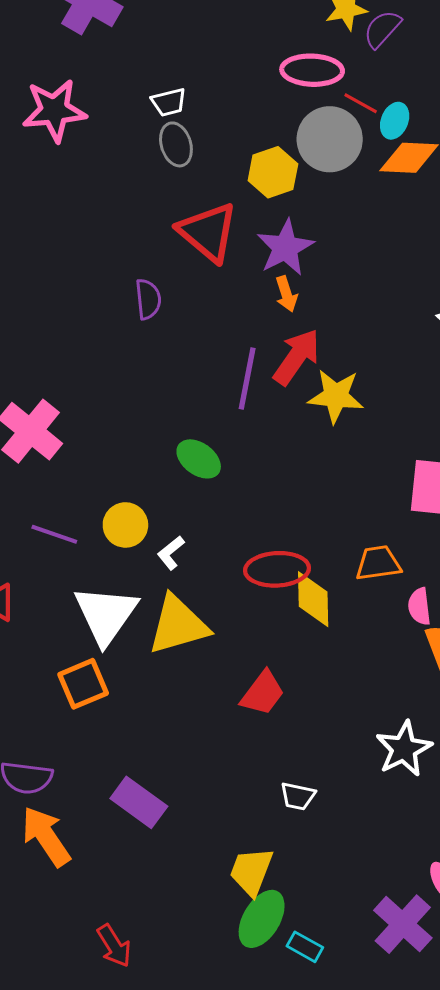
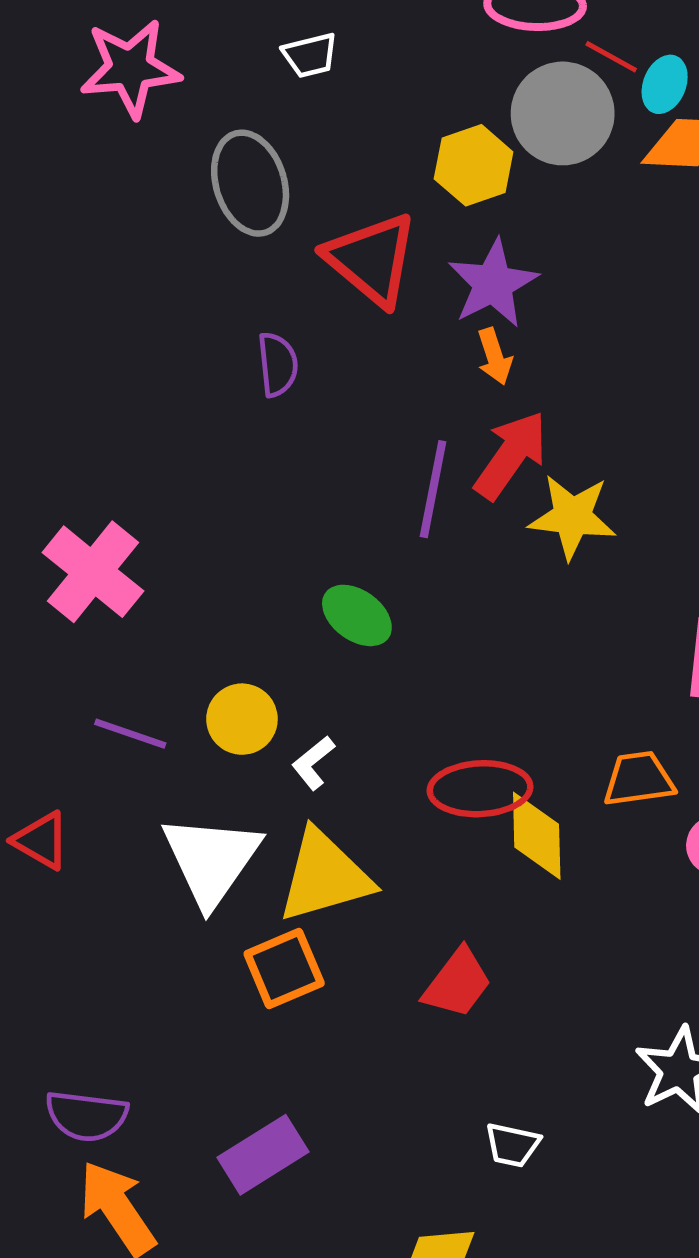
gray ellipse: (176, 144) -> (250, 183), moved, size x1.5
orange square: (83, 684) -> (284, 968), moved
purple rectangle: (139, 802) -> (263, 1155), turned -68

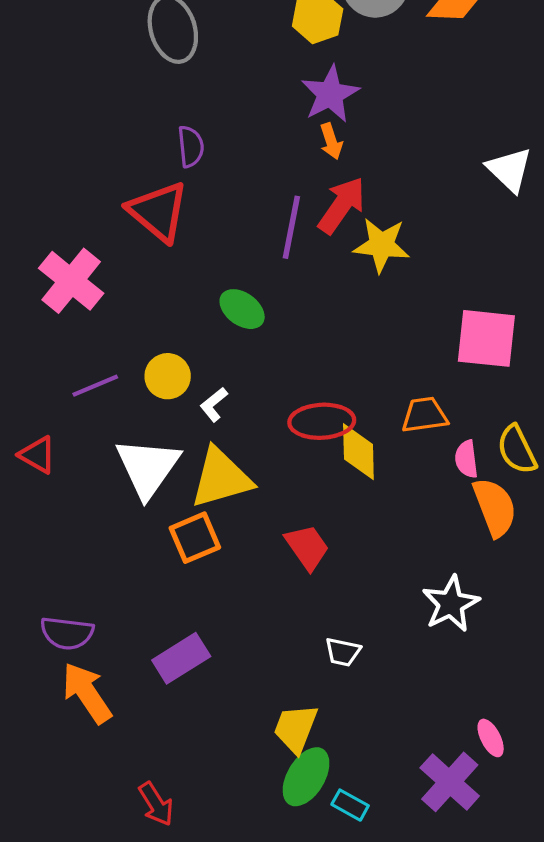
red triangle: (372, 259) -> (158, 212), moved
purple line: (130, 734) -> (95, 386), turned -42
red trapezoid: (457, 983) -> (307, 547), turned -72

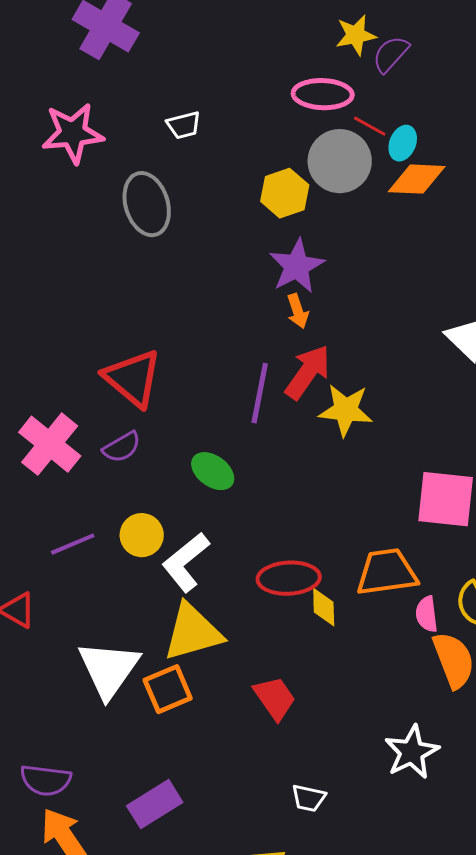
purple semicircle: (191, 147) -> (122, 447), moved, turned 66
white L-shape: (214, 404) -> (186, 562), size x1.8
orange trapezoid: (425, 415) -> (387, 572), size x1.4
yellow diamond: (358, 452) -> (324, 607), size x0.7
white triangle: (148, 467) -> (109, 669), moved

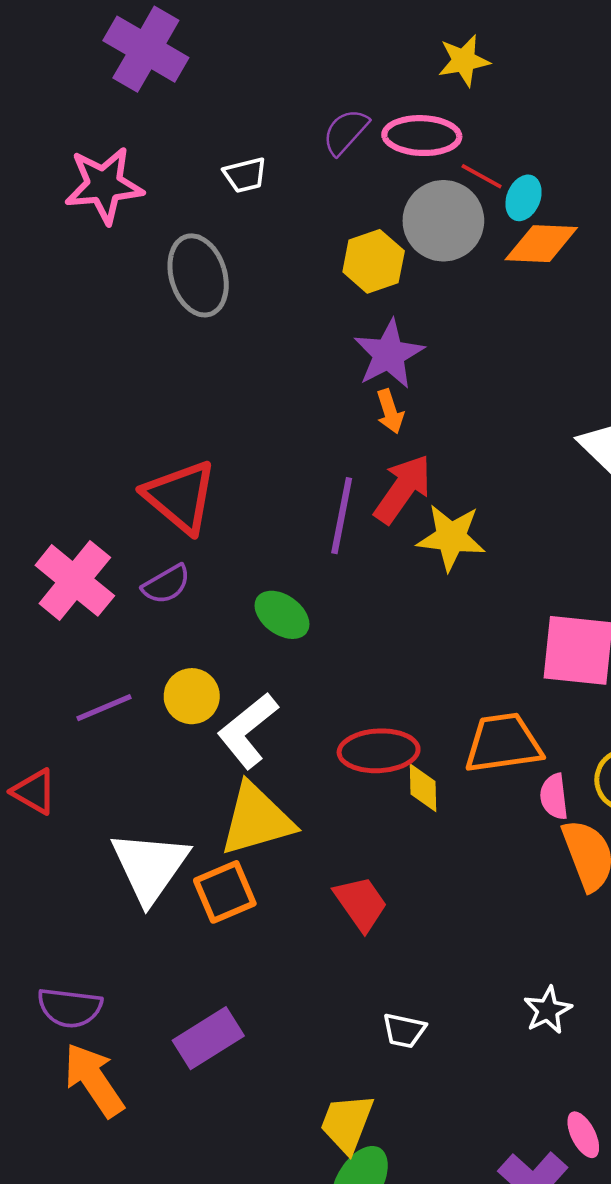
purple semicircle: (391, 54) -> (346, 132), moved
white star: (412, 752) -> (548, 1010), moved, size x0.7

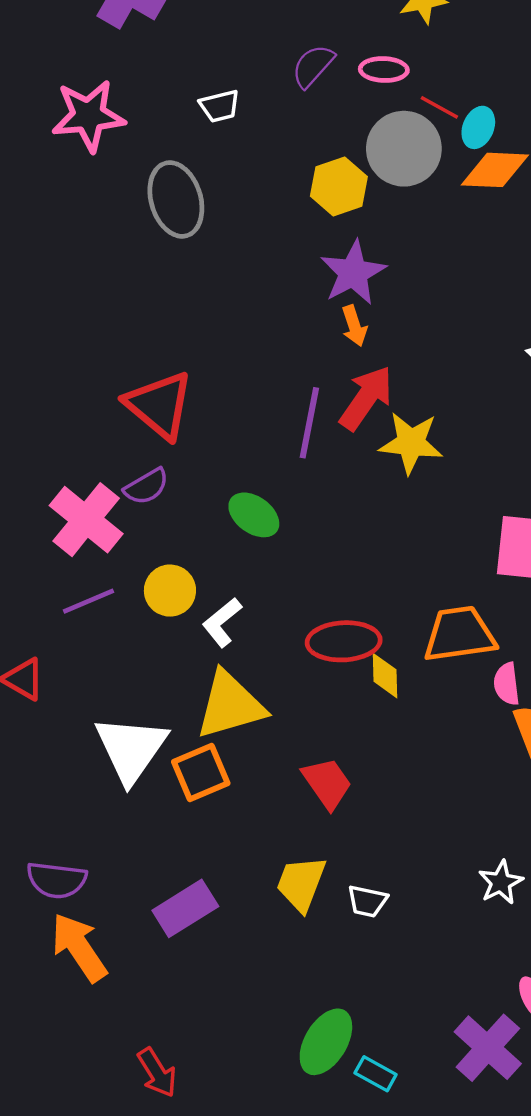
pink ellipse: (422, 136) -> (384, 70), size x0.7
pink cross: (75, 580) -> (86, 520), moved
white L-shape: (248, 730) -> (222, 622), size x0.7
yellow trapezoid: (347, 1123) -> (301, 884), moved

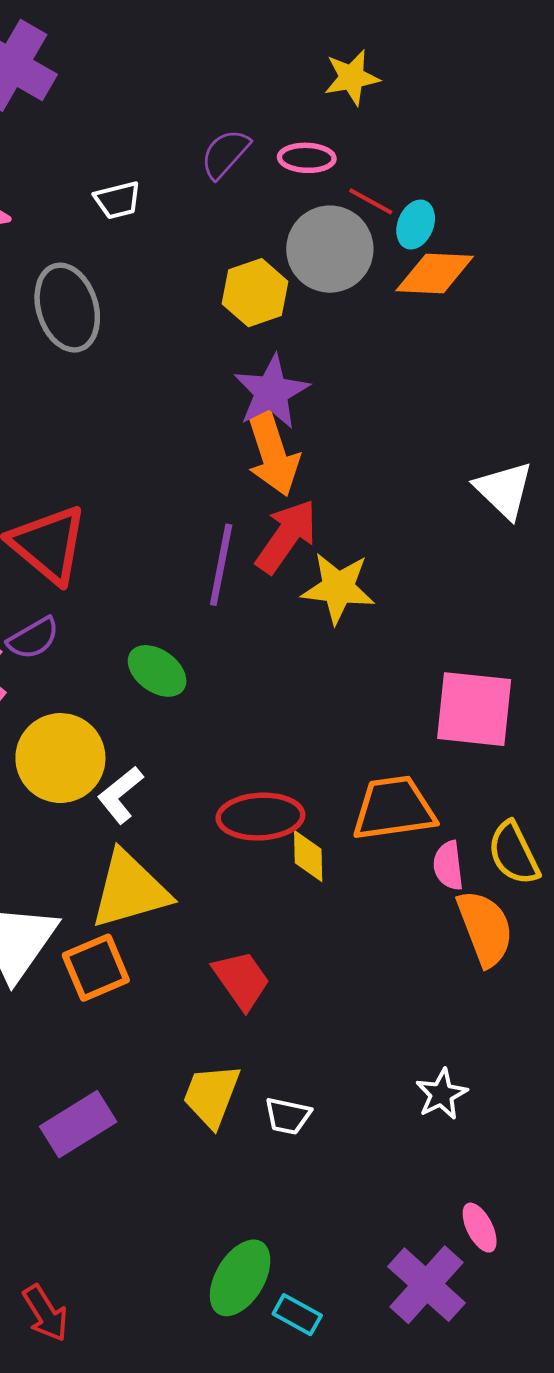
orange arrow: (354, 326) -> (273, 453), size x1.8
yellow circle: (170, 591) -> (60, 758), size x1.5

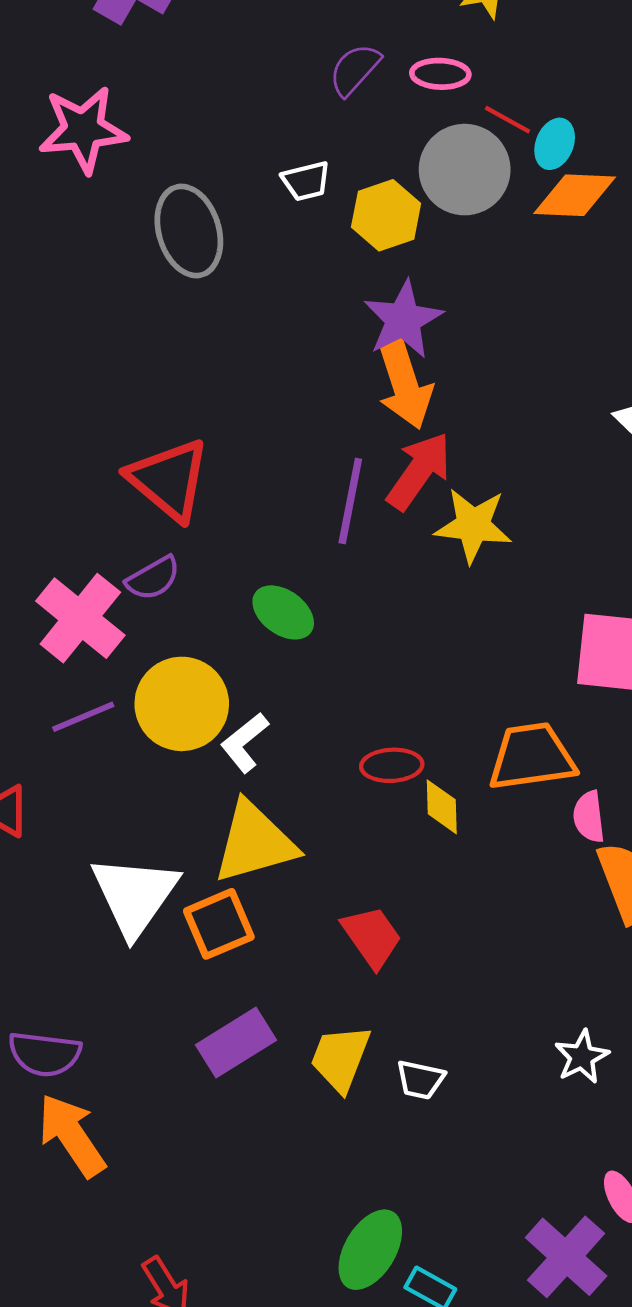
white trapezoid: (118, 200) -> (306, 181), moved
red ellipse: (260, 817) -> (392, 765), size x0.7
purple rectangle: (78, 1124) -> (236, 1042), moved

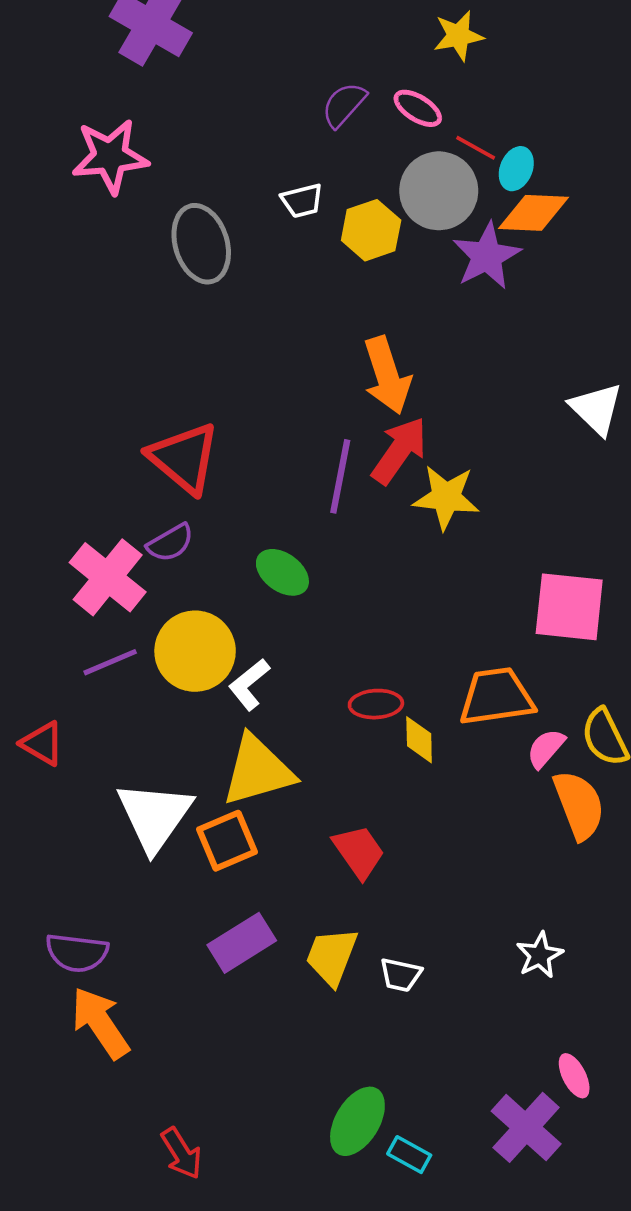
pink ellipse: (440, 74) -> (418, 108), turned 30
purple star: (403, 320) -> (487, 256), moved
pink semicircle: (589, 817) -> (546, 748), turned 48

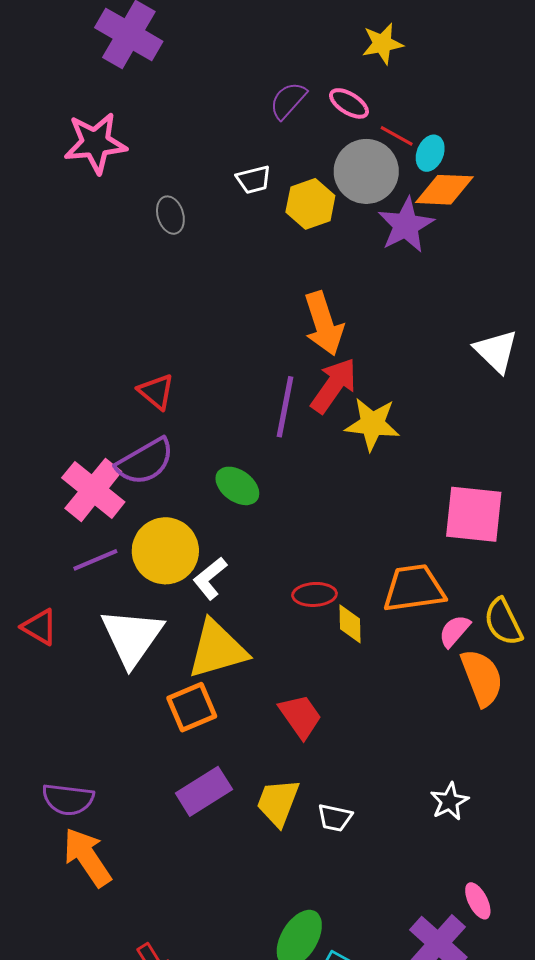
gray ellipse: (201, 244) -> (170, 215), size x0.6
red triangle: (184, 458) -> (156, 392), size x0.6
purple semicircle: (170, 543) -> (145, 462), size x1.5
white triangle: (154, 816) -> (132, 637), moved

